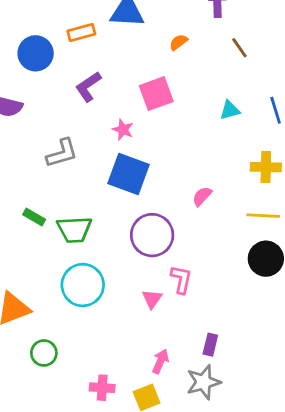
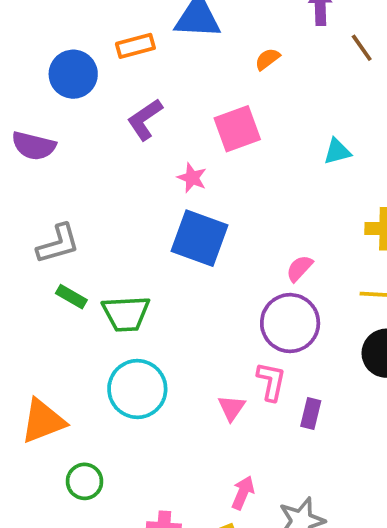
brown line: (239, 48) -> (362, 48), moved
gray L-shape: (62, 153) -> (58, 244), moved
purple circle: (152, 235) -> (290, 323), moved
purple rectangle: (210, 345) -> (311, 414), moved

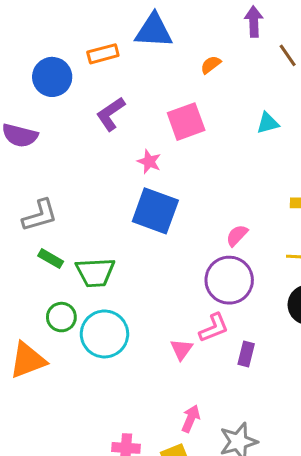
cyan triangle: (337, 151) -> (268, 123), moved
pink L-shape: (271, 381) -> (214, 328), turned 56
green circle: (85, 481) -> (61, 317), moved

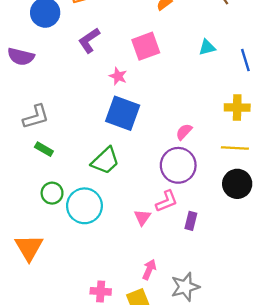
green trapezoid: (95, 272) -> (105, 161), moved, turned -40
orange triangle: (28, 360) -> (29, 247), moved, turned -40

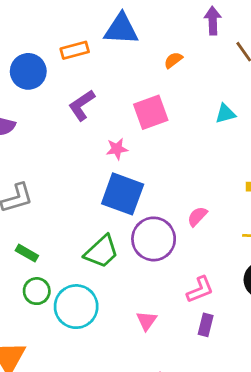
pink star: (118, 76) -> (117, 149), turned -30
green rectangle: (44, 149) -> (27, 253), moved
purple circle: (178, 165) -> (154, 239), moved
pink L-shape: (167, 201) -> (200, 290), moved

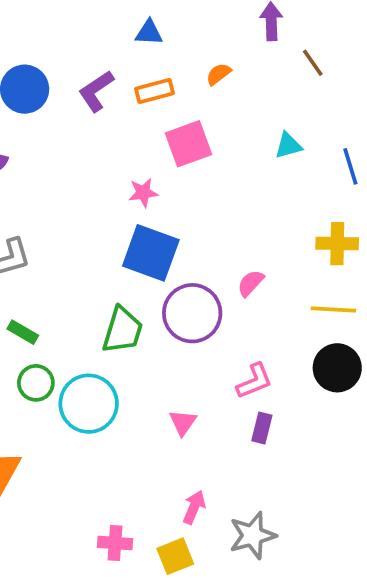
blue triangle: (121, 29) -> (149, 33), size x0.6
orange rectangle: (75, 50) -> (155, 91), moved
purple L-shape: (82, 105) -> (96, 91), moved
green trapezoid: (101, 252) -> (123, 330), turned -30

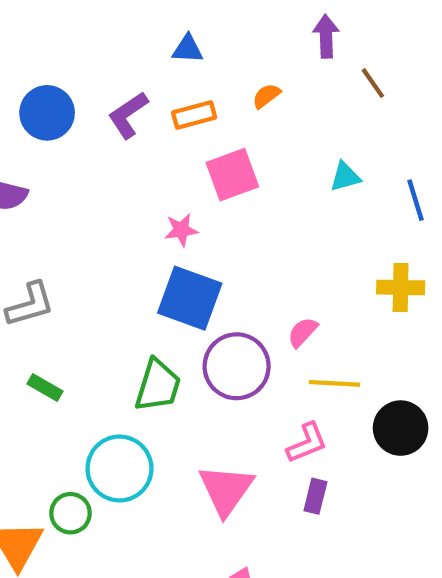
yellow line: (333, 309) -> (335, 383), moved
green circle: (36, 383) -> (71, 513), moved
pink triangle: (183, 422) -> (226, 490), size x1.8

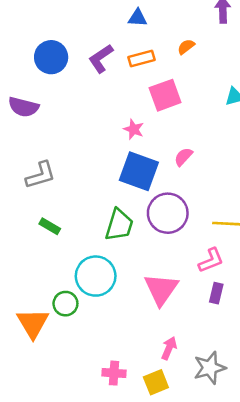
pink star: (181, 230) -> (134, 129), turned 30
pink semicircle: (303, 332) -> (183, 157), moved

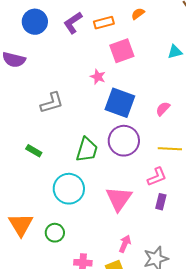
pink semicircle: (183, 157) -> (163, 109), moved
blue square: (139, 171) -> (120, 103), moved
gray L-shape: (41, 175) -> (52, 103), moved
green circle: (65, 304) -> (55, 233), moved

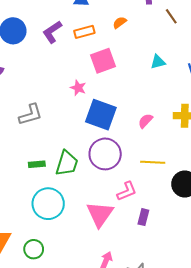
green rectangle: (34, 151) -> (37, 164), moved, turned -35
pink L-shape: (157, 177) -> (127, 191), moved

